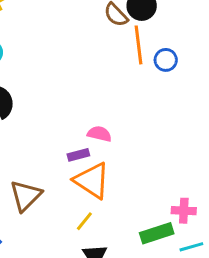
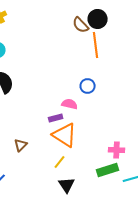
blue circle: (166, 60) -> (88, 86), moved
brown triangle: (26, 196) -> (21, 145), size x0.6
pink cross: (184, 211) -> (117, 150), moved

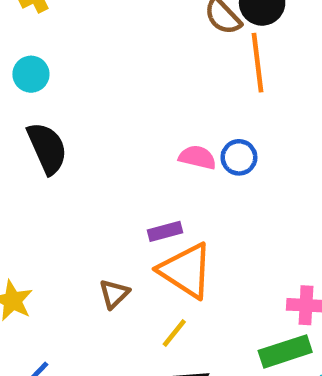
pink semicircle: (70, 104) -> (197, 157), moved
brown triangle: (21, 145) -> (114, 294), moved

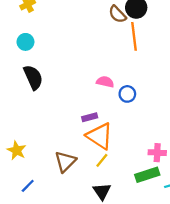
blue circle: (239, 157) -> (127, 94), moved
brown triangle: (114, 294) -> (65, 161), moved, size x1.5
yellow line: (174, 333) -> (102, 160), moved

